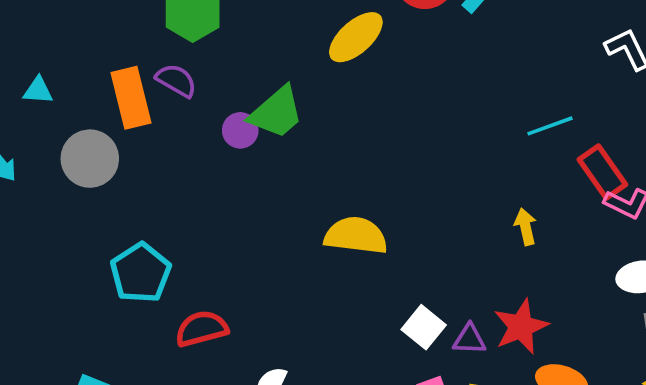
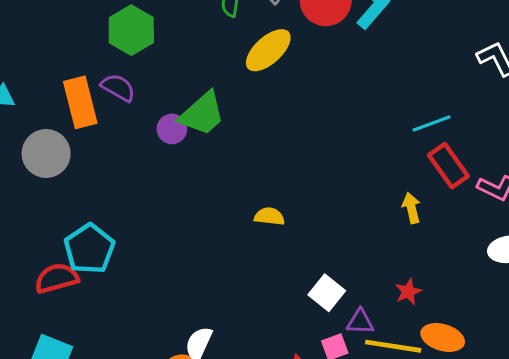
red rectangle: (602, 172) -> (448, 166), moved
yellow semicircle: (356, 236) -> (269, 216), size x0.6
red star: (521, 327) -> (408, 292), size x0.6
red semicircle: (202, 329) -> (57, 278), moved
purple triangle: (469, 339) -> (360, 322), moved

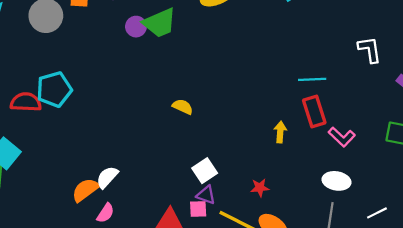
purple triangle: (360, 322) -> (206, 195), moved

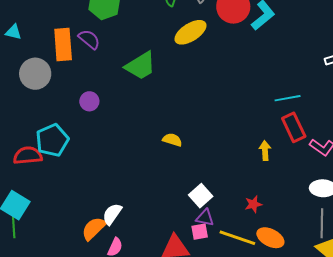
purple circle: (136, 27) -> (89, 101), moved

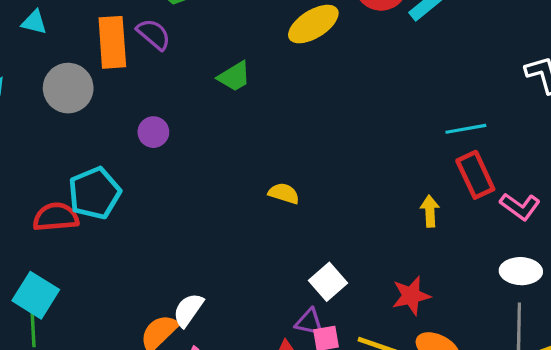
green trapezoid: (140, 66) -> (234, 77), size x0.7
red star: (253, 204) -> (411, 296), size x1.4
purple triangle: (205, 218) -> (309, 322), moved

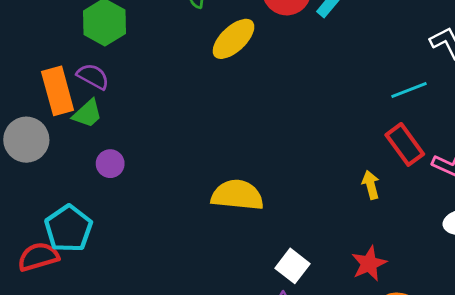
green trapezoid: (234, 77) -> (87, 114), moved
cyan line: (466, 129) -> (409, 90), moved
yellow semicircle: (284, 193) -> (237, 195), size x1.8

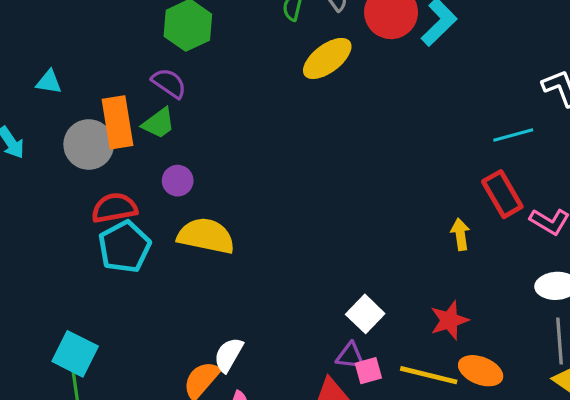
orange rectangle: (58, 91) -> (117, 122), moved
yellow semicircle: (237, 195) -> (206, 236), moved
red semicircle: (38, 257) -> (114, 208), moved

